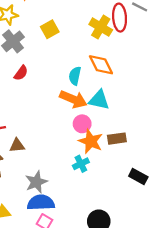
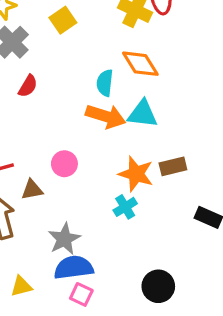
pink circle: (82, 124) -> (64, 164), moved

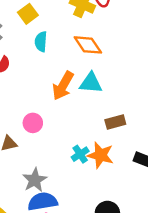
cyan semicircle: (105, 83) -> (41, 42), moved
orange arrow: (106, 116) -> (63, 86), turned 104
orange star: (136, 174) -> (100, 155), moved

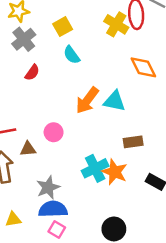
cyan semicircle: (41, 42) -> (72, 55), turned -48
orange diamond: (88, 45) -> (143, 67), moved
cyan cross: (80, 154) -> (95, 168), size x1.5

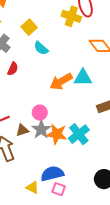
orange arrow: (87, 100) -> (61, 82), turned 35
orange star: (115, 172) -> (57, 134), moved
gray star: (48, 187) -> (41, 129), moved
yellow triangle: (13, 219) -> (32, 187), moved, turned 48

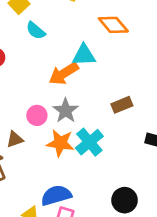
cyan triangle: (83, 78) -> (84, 55), moved
gray star: (41, 129) -> (66, 111), moved

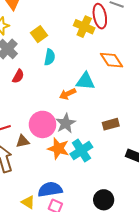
cyan semicircle: (36, 31) -> (50, 57), turned -126
orange arrow: (64, 74) -> (68, 94), size x0.7
pink circle: (37, 115) -> (43, 124), size x1.6

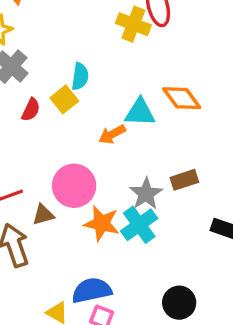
yellow square: (39, 34) -> (64, 99), moved
orange diamond: (112, 60) -> (182, 98), moved
gray star: (66, 123) -> (146, 194), moved

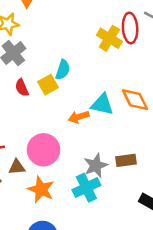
red semicircle: (31, 110) -> (22, 88), turned 120
orange star: (102, 223) -> (41, 189), moved

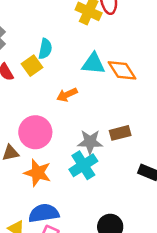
cyan triangle: (102, 104) -> (93, 64), moved
gray star: (96, 166) -> (90, 142), turned 30

